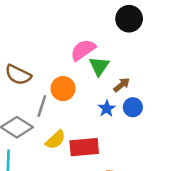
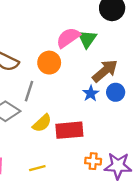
green triangle: (99, 66) -> (87, 39), moved
brown arrow: (122, 85) -> (105, 71), size x1.6
orange circle: (63, 89) -> (49, 63), moved

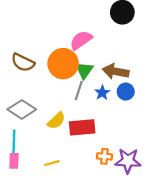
green triangle: (87, 39) -> (84, 70), moved
orange circle: (49, 63) -> (63, 64), size x1.4
brown arrow: (105, 71) -> (116, 71), turned -130
gray line: (29, 91) -> (79, 90), moved

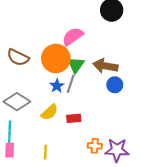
blue star: (102, 93) -> (57, 86), moved
red rectangle: (82, 127) -> (74, 118), size x0.6
yellow line: (52, 163) -> (45, 152), turned -72

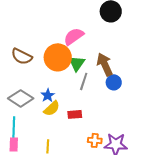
brown arrow: (105, 66) -> (105, 64), turned 55
gray line: (71, 84) -> (84, 81), moved
blue star: (57, 86) -> (48, 95), moved

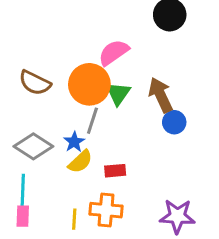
gray line: (84, 81) -> (92, 121), moved
orange cross: (95, 140) -> (106, 210), moved, size x1.5

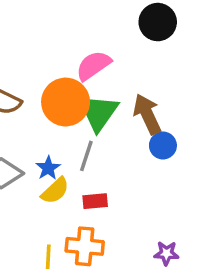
green triangle: (118, 93) -> (99, 112), size x1.4
gray line: (92, 121) -> (86, 156), moved
purple star: (177, 216) -> (166, 253), size x0.6

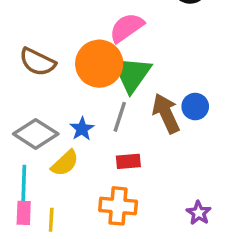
brown arrow: (147, 114) -> (166, 113), moved
yellow semicircle: (55, 191) -> (65, 163), moved
purple star: (166, 253) -> (199, 213), turned 30
yellow line: (48, 257) -> (51, 220), moved

